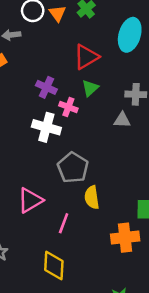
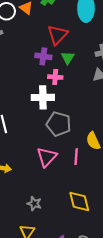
purple cross: (46, 87) -> (43, 56), moved
gray pentagon: (73, 168) -> (59, 124), moved
pink line: (64, 223) -> (76, 157), moved

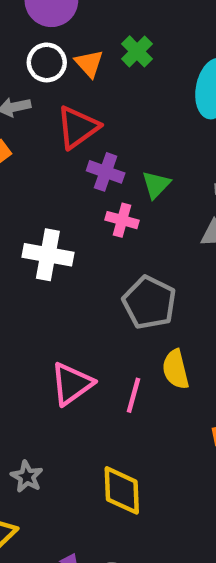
red triangle: (58, 35) -> (78, 127), moved
white cross: (43, 97) -> (48, 255), moved
gray pentagon: (59, 124) -> (149, 303), moved

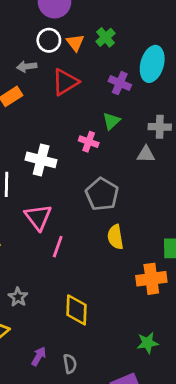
purple cross: (106, 172) -> (120, 83), moved
pink triangle: (72, 384) -> (38, 217), moved, turned -36
pink line: (133, 395) -> (58, 247), moved

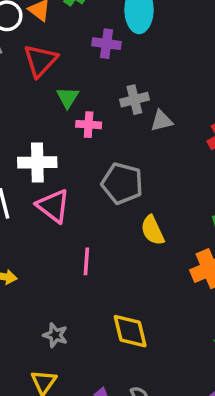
green triangle: (111, 121) -> (68, 97), moved
gray cross: (160, 127) -> (134, 100), moved
pink triangle: (38, 217) -> (53, 206), moved

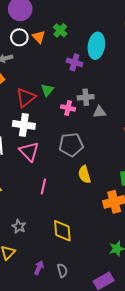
red triangle: (40, 61) -> (26, 98), moved
pink cross: (89, 125) -> (68, 108), moved
gray pentagon: (122, 183) -> (71, 145), turned -30

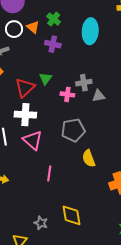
purple cross: (75, 62) -> (53, 44), moved
gray star: (19, 226) -> (41, 223), moved

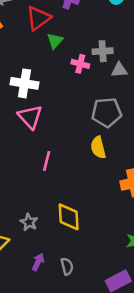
red triangle: (25, 88) -> (39, 18), moved
gray pentagon: (73, 130) -> (107, 112), moved

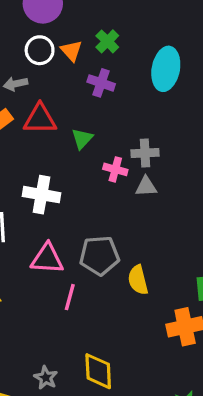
red triangle: (39, 18) -> (40, 119), moved, turned 36
gray triangle: (119, 70) -> (146, 187), moved
gray pentagon: (107, 112) -> (99, 256), moved
pink triangle: (30, 117) -> (47, 259), moved, turned -44

